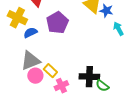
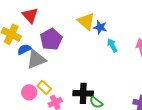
gray triangle: (30, 61) -> (36, 59), moved

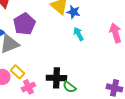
cyan arrow: (112, 45) -> (78, 34), moved

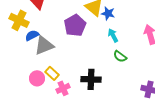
purple pentagon: (24, 24) -> (75, 25), moved
green semicircle: (69, 87) -> (120, 56), moved

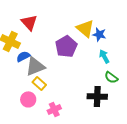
yellow rectangle: (52, 73) -> (39, 83), moved
black cross: (91, 79) -> (97, 96), moved

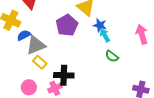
blue star: (99, 34) -> (100, 25), moved
black cross: (97, 96) -> (64, 75), moved
pink circle: (28, 99) -> (29, 87), moved

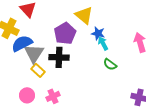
blue semicircle: (24, 35) -> (22, 43), size x1.5
gray triangle: (36, 45) -> (34, 53), turned -35
black cross: (64, 75) -> (59, 57), moved

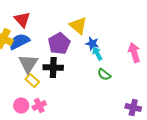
blue semicircle: (22, 43) -> (19, 42), moved
pink cross: (53, 96) -> (39, 106), moved

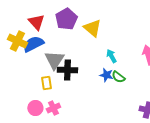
purple pentagon: (59, 44) -> (66, 19), moved
blue star: (92, 44) -> (106, 75), moved
gray triangle: (28, 64) -> (54, 60), moved
yellow rectangle: (32, 81) -> (46, 83), turned 40

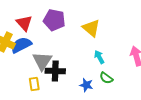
purple pentagon: (66, 19) -> (54, 20), turned -30
yellow triangle: (92, 28) -> (91, 28), moved
blue star: (106, 75) -> (86, 85), moved

